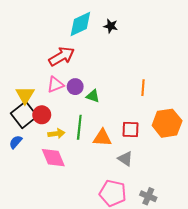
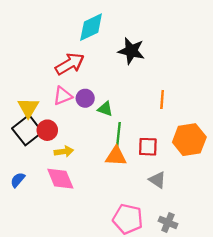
black star: (111, 26) -> (131, 51), moved, size x1.6
green line: (79, 127) -> (118, 136), moved
blue semicircle: (16, 142) -> (18, 180), moved
gray triangle: (125, 159) -> (157, 180), moved

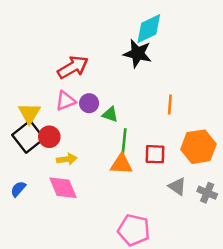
cyan diamond: (91, 27) -> (149, 29), moved
gray triangle: (157, 180) -> (177, 186), moved
gray cross: (168, 222) -> (207, 193), moved

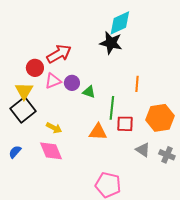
red circle: (49, 137) -> (35, 68), moved
green line: (124, 143) -> (112, 108), moved
yellow arrow: (67, 159) -> (54, 128), turned 35

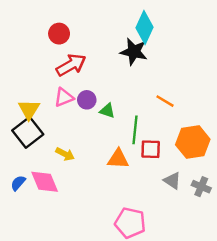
cyan diamond: (120, 23) -> (145, 28), turned -40
red circle: (35, 68) -> (59, 34), moved
orange line: (137, 84) -> (165, 101), turned -63
pink diamond: (51, 151) -> (45, 182), moved

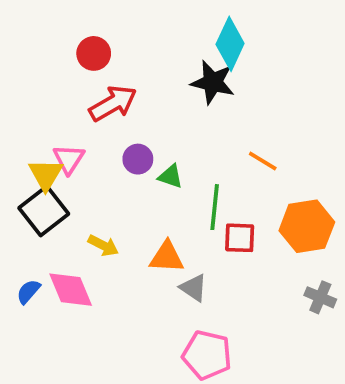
pink triangle: (64, 97) -> (69, 159), moved, turned -35
orange triangle: (118, 159) -> (167, 257), moved
gray triangle: (172, 181) -> (194, 288), moved

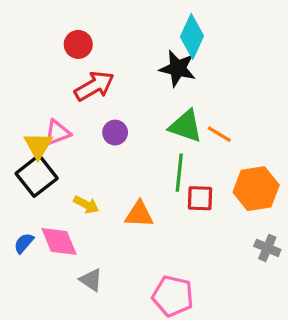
pink triangle: (69, 159) -> (57, 133), turned 36
green triangle: (171, 176) -> (186, 126), moved, size x1.6
gray triangle: (194, 288) -> (91, 280), moved

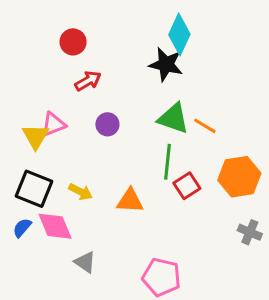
red arrow: (94, 86) -> (88, 81), size x0.7
black square: (37, 176) -> (34, 189), moved, turned -30
red square: (200, 198) -> (187, 186), turned -35

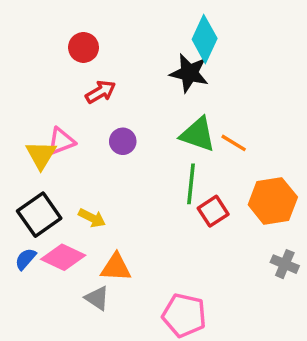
black square: (34, 189) -> (39, 215), turned 33
orange triangle: (130, 201) -> (116, 267), moved
pink diamond: (55, 226) -> (63, 257), turned -42

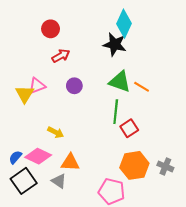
orange hexagon: (273, 201) -> (134, 165), moved
black square: (39, 215) -> (24, 181), moved
gray cross: (285, 264) -> (165, 166), moved

